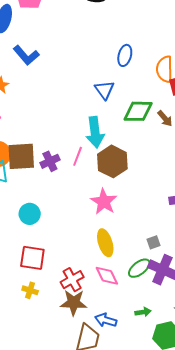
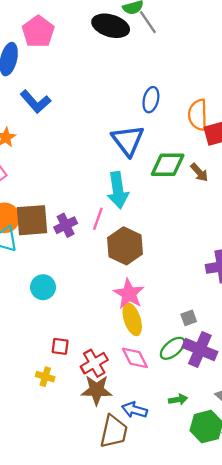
blue triangle: (104, 90) -> (128, 140), size x1.4
brown hexagon: (112, 161) -> (125, 246), moved
pink star: (104, 202) -> (129, 294), moved
red square: (32, 258) -> (60, 346), moved, size x0.6

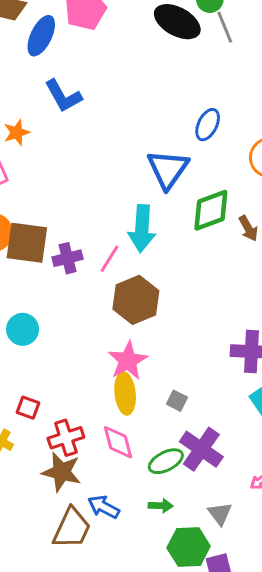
green diamond: (168, 165) -> (211, 210), turned -32
gray square: (189, 318) -> (177, 401), moved, turned 35
green ellipse: (173, 348) -> (166, 461), moved

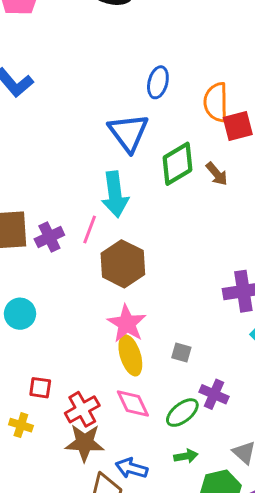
purple cross: (201, 449) -> (214, 394), size x0.7

